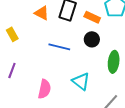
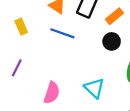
orange rectangle: (92, 17) -> (114, 16), turned -70
blue line: (59, 47) -> (62, 33), moved

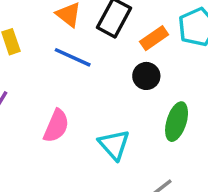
pink semicircle: (52, 93) -> (56, 126), moved

